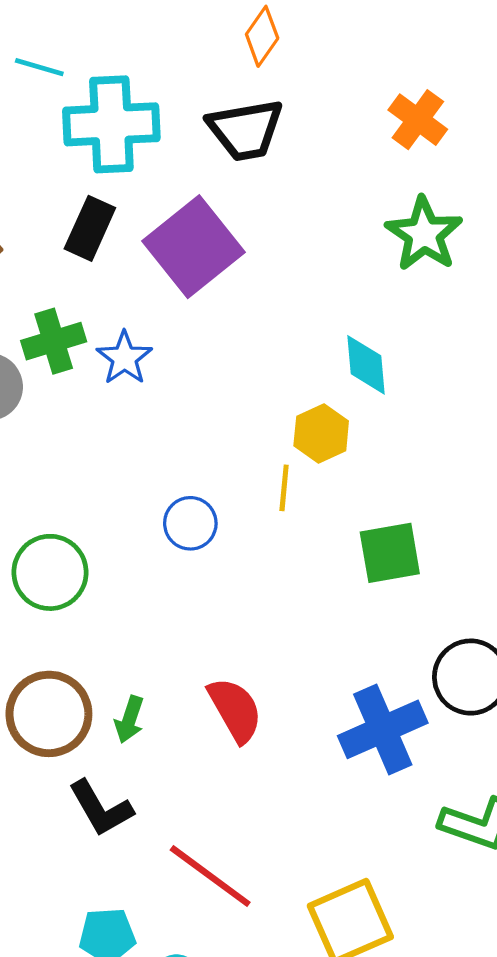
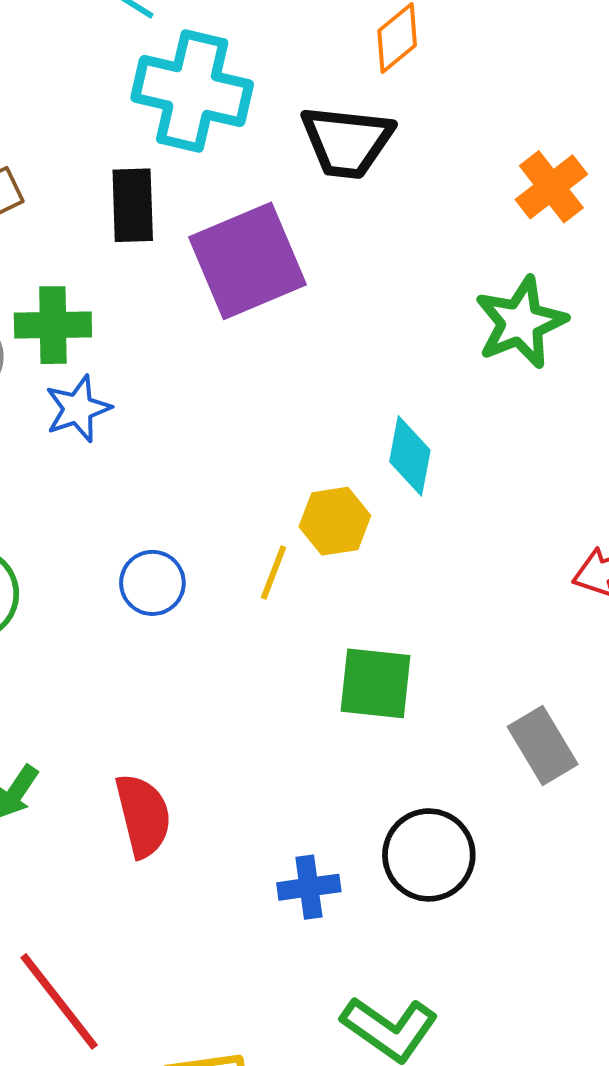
black rectangle: (90, 228) -> (133, 205), turned -42
blue star: (124, 358) -> (78, 409), moved
blue cross: (383, 729) -> (309, 887), size x0.6

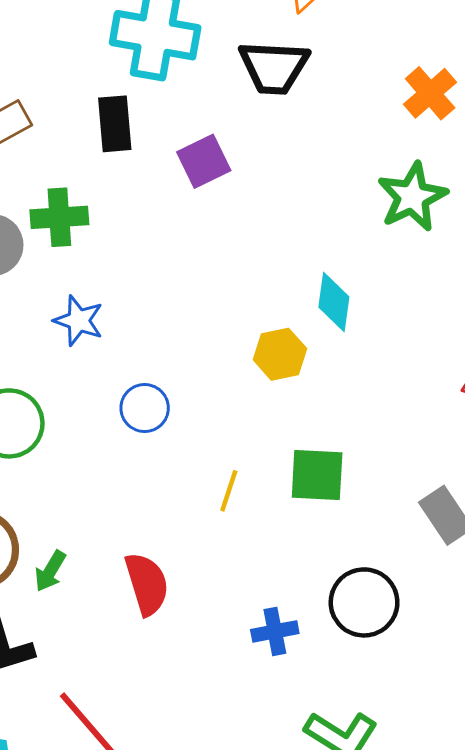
purple square: (248, 261) -> (204, 161), size x0.6
blue star: (78, 409) -> (79, 321), moved, turned -30
yellow line: (274, 572) -> (229, 491), moved

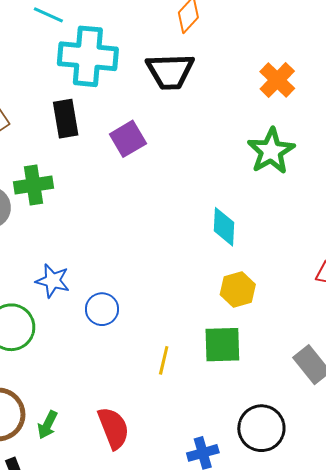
blue star: (79, 321) -> (53, 281), moved
yellow hexagon: (280, 354) -> (238, 289), moved

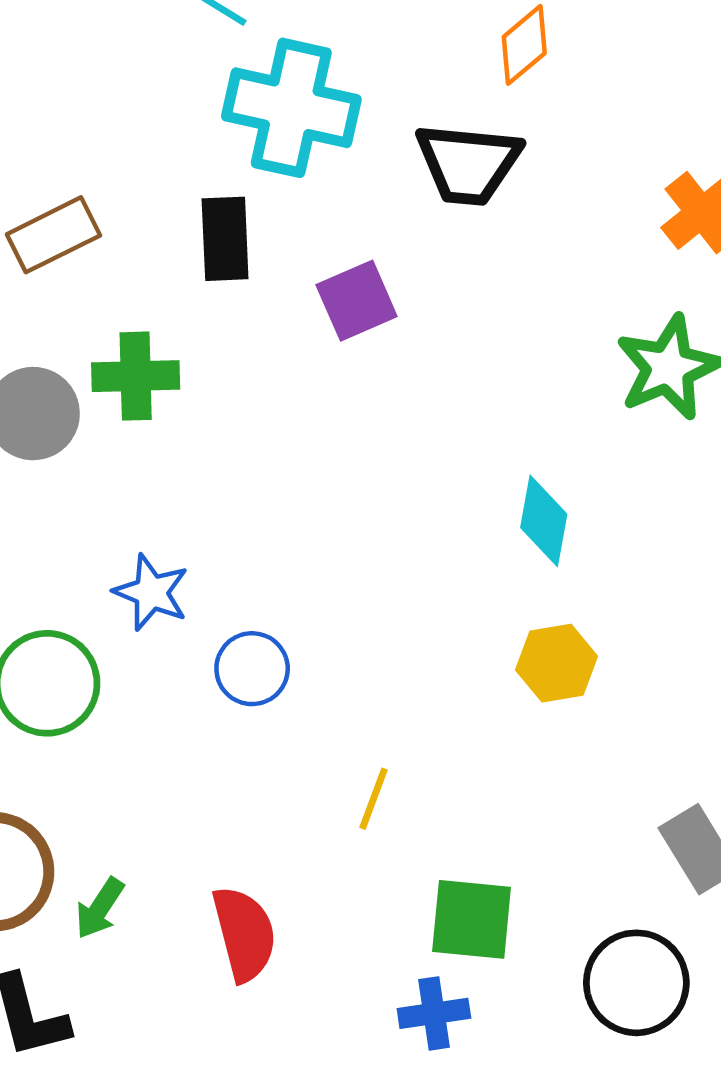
green square: (222, 345) -> (472, 919), moved
black circle: (261, 428) -> (636, 983), moved

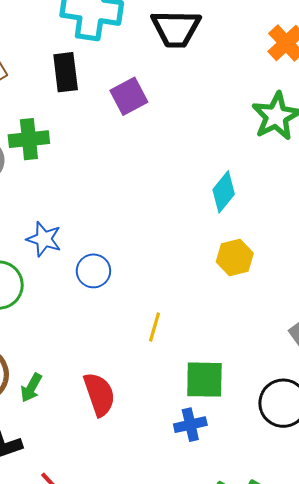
cyan diamond: (544, 521) -> (224, 192), turned 33

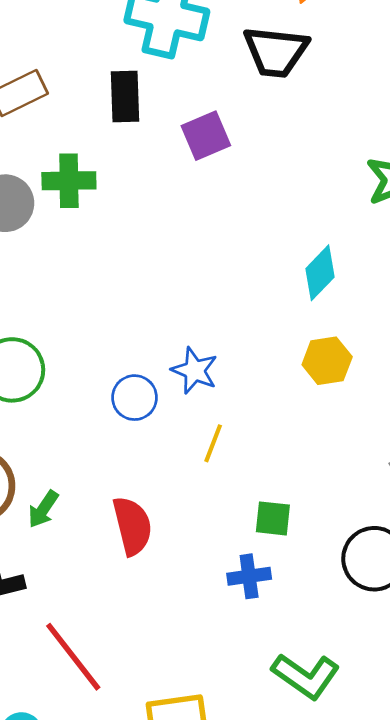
blue star: (44, 239) -> (195, 371), moved
blue circle: (93, 271) -> (135, 398), moved
green square: (204, 380) -> (273, 518), size x0.7

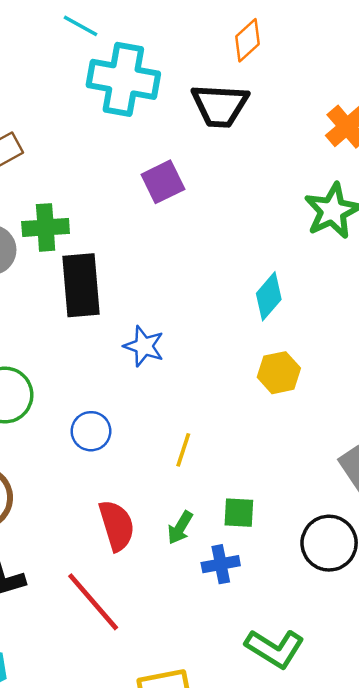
black rectangle: (125, 96) -> (81, 285), moved, size x1.4
blue star: (195, 371) -> (144, 346), moved
blue circle: (135, 398) -> (91, 431), moved
green arrow: (43, 509) -> (180, 528), moved
red line: (73, 657) -> (93, 602), moved

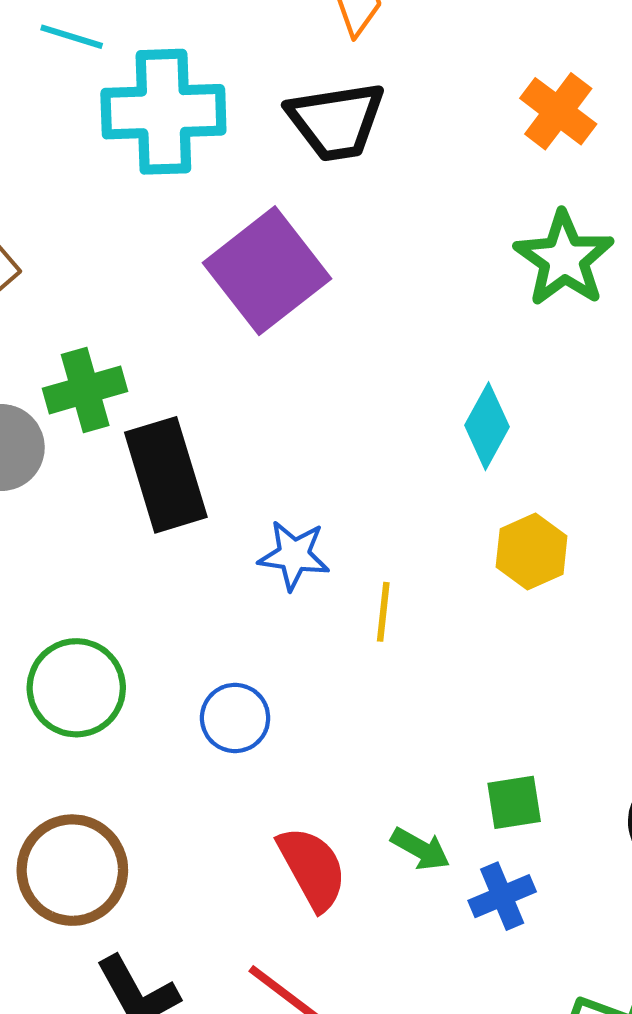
purple square: (163, 182) -> (267, 271), size x1.6
yellow line: (183, 450) -> (383, 612), moved
green arrow: (180, 528) -> (420, 849), turned -80

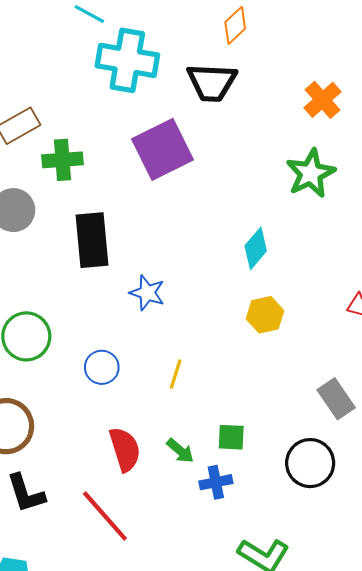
green cross: (85, 390) -> (63, 160), moved
yellow line: (383, 612) -> (176, 374), moved

